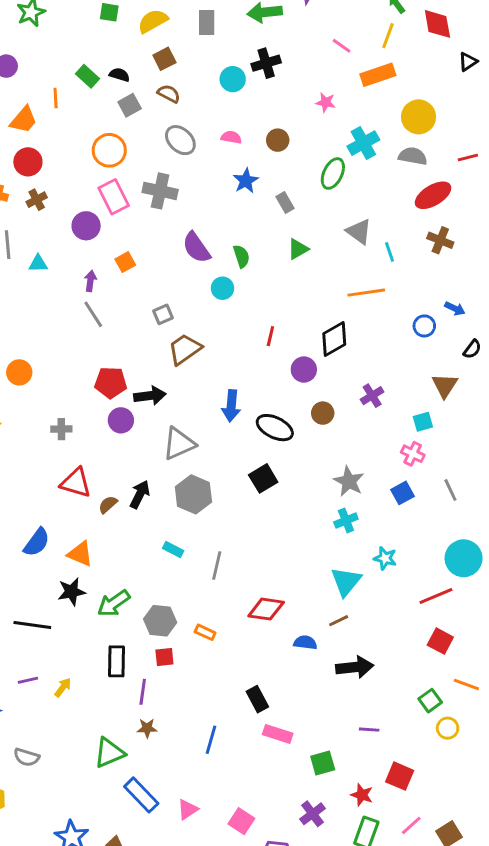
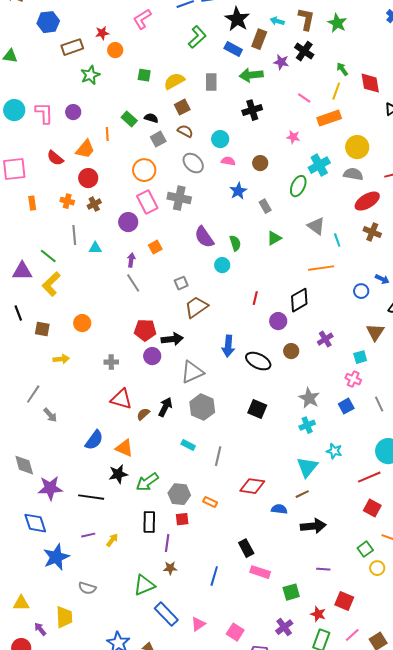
cyan circle: (233, 79) -> (220, 139), moved
black square: (263, 478) -> (257, 409), moved, turned -36

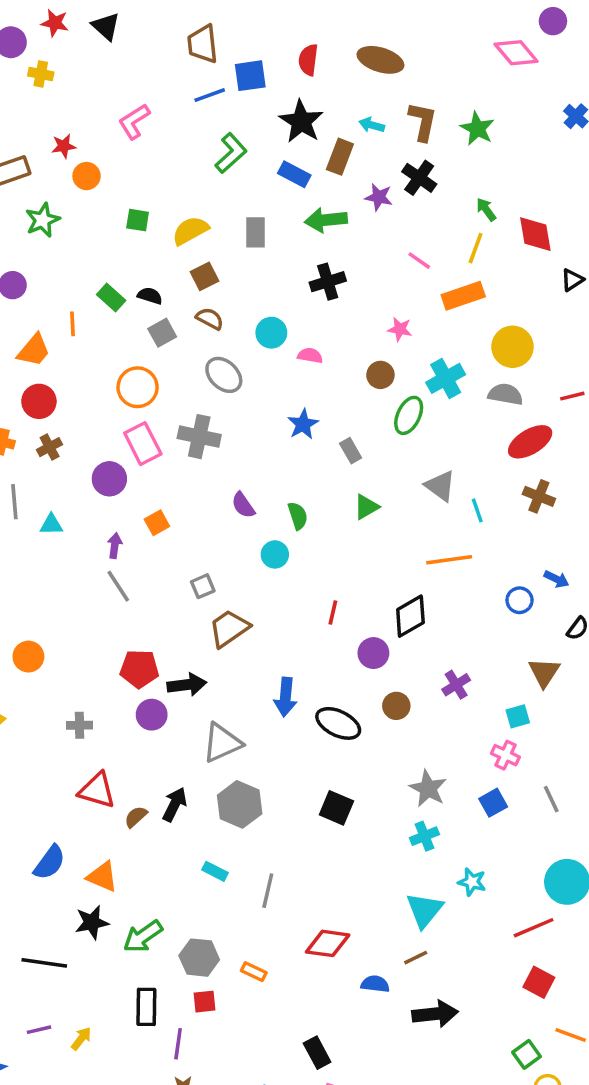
pink semicircle: (228, 161) -> (310, 356), moved
brown circle: (260, 163) -> (380, 375), moved
purple semicircle: (204, 237) -> (243, 505), size x0.7

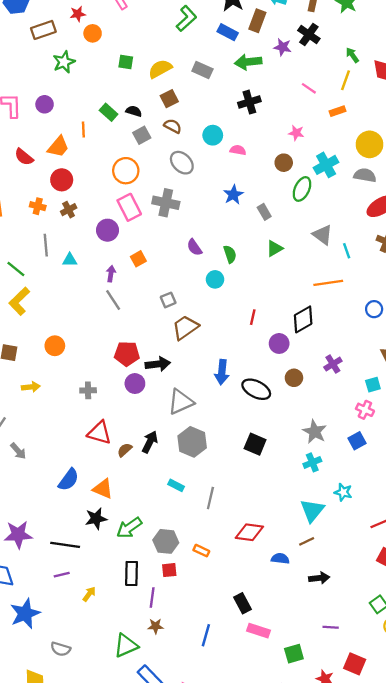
gray rectangle: (255, 232) -> (202, 70), turned -66
orange rectangle: (463, 296) -> (337, 111), size x0.6
black arrow: (435, 1014) -> (319, 578), size x0.7
purple line: (39, 1030) -> (62, 575), moved

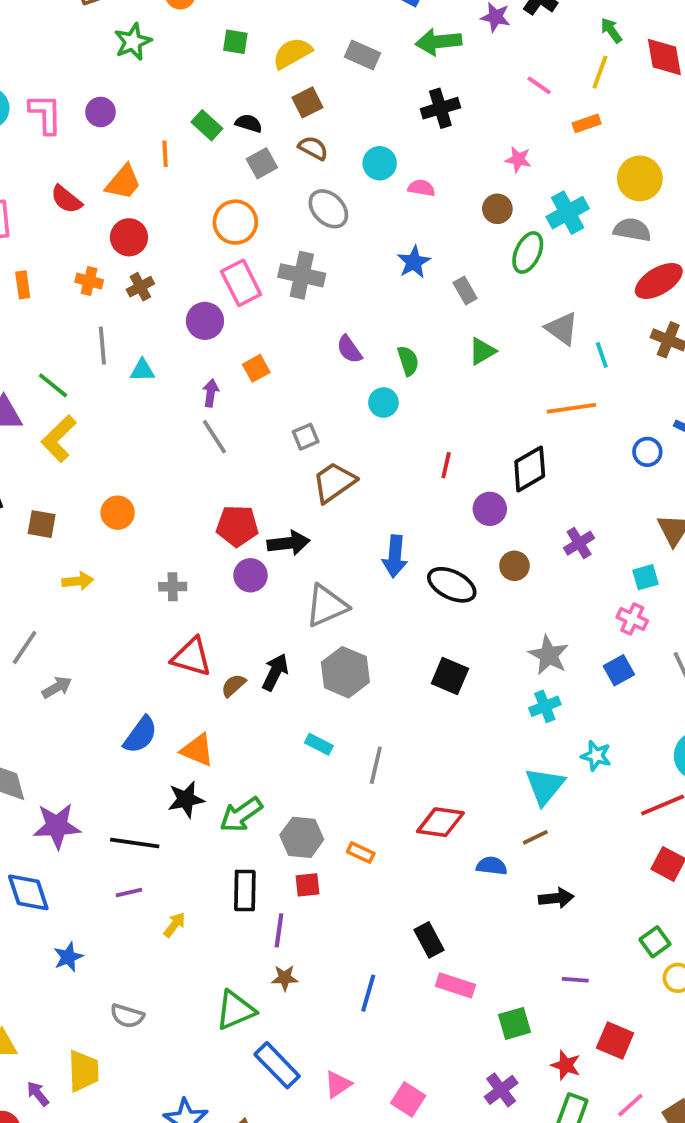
gray arrow: (18, 451) -> (57, 687), turned -78
blue star: (25, 614) -> (68, 957), size x0.6

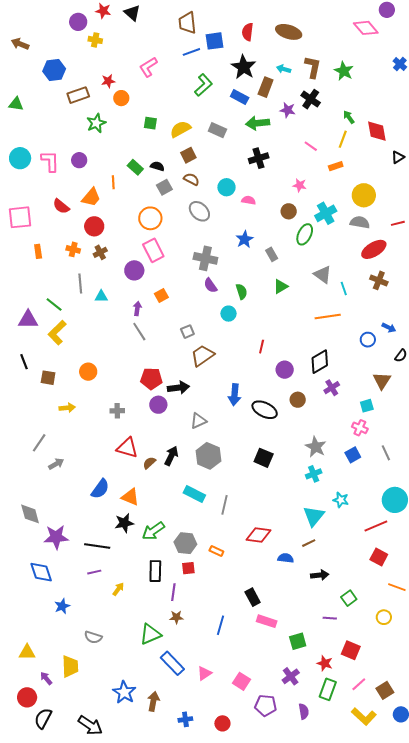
gray cross: (302, 275) -> (205, 258), moved
black diamond: (530, 469) -> (320, 362), moved
gray triangle: (326, 606) -> (198, 421), size x0.7
cyan rectangle: (319, 744) -> (194, 494), size x1.5
green square: (655, 942) -> (349, 598), moved

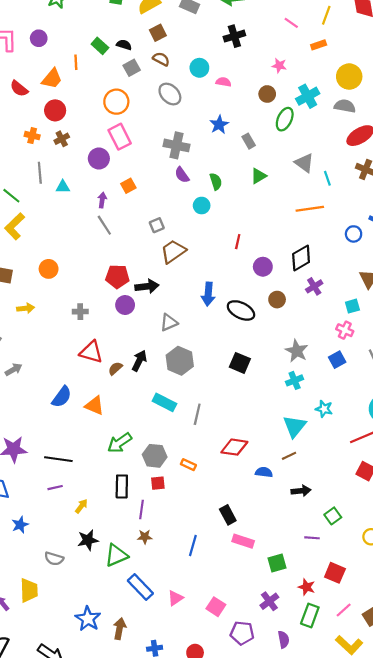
black star: (124, 523) -> (88, 540), moved

